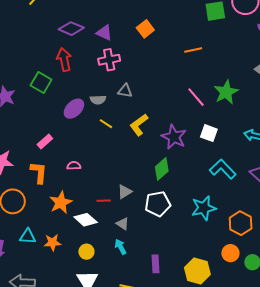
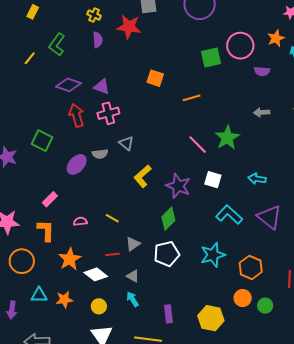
orange square: (145, 29) -> (155, 78), moved, turned -30
red arrow: (64, 60) -> (76, 115), moved
gray triangle: (125, 91) -> (126, 143), turned 35
yellow line: (106, 124) -> (112, 218), moved

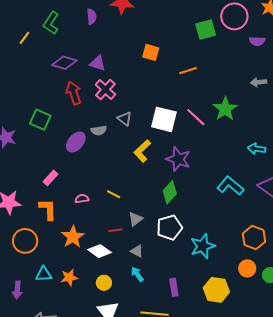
pink cross: (108, 113) -> (105, 90), turned -30
white square: (213, 180) -> (164, 119), moved, size x1.5
cyan star: (213, 255) -> (203, 246), moved

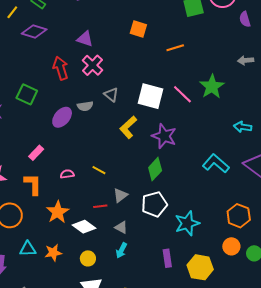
purple semicircle: (257, 41) -> (245, 19), turned 70
purple diamond: (64, 63) -> (34, 31), moved
cyan arrow: (137, 274) -> (121, 250), turned -119
purple rectangle: (174, 287) -> (167, 258), moved

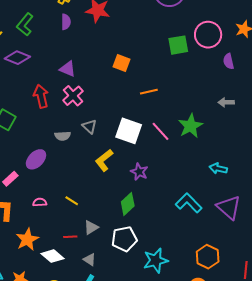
orange line: (175, 48) -> (149, 92), moved
purple ellipse: (62, 117) -> (36, 159), moved
purple star: (164, 136) -> (139, 172), size x0.7

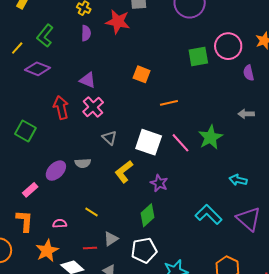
gray semicircle: (63, 136) -> (83, 163), moved
pink semicircle: (40, 202) -> (60, 223), moved

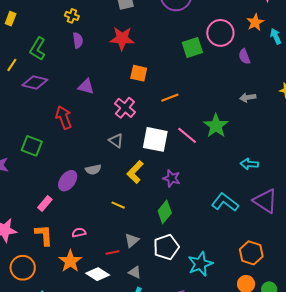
red star: (118, 22) -> (122, 38), moved
pink cross: (93, 107) -> (125, 108), moved
yellow line: (91, 212) -> (118, 205), moved

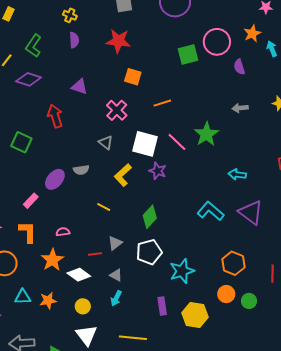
purple star: (172, 178) -> (158, 171), moved

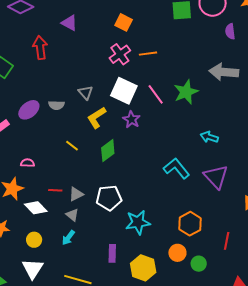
gray arrow: (240, 108) -> (224, 72), size x1.8
pink cross: (117, 110) -> (120, 54), moved
gray triangle: (106, 143) -> (86, 93), moved
green diamond: (150, 217) -> (108, 151), moved
gray triangle: (115, 243) -> (76, 194), moved

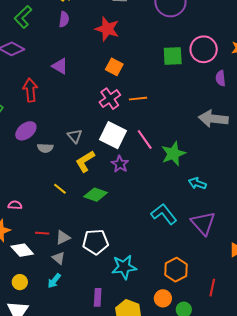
green star: (186, 92) -> (173, 154), moved
purple ellipse: (29, 110) -> (26, 131), moved
green diamond: (108, 151) -> (96, 195), turned 55

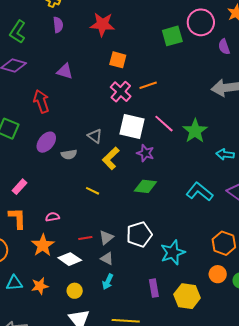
green diamond: (96, 195) -> (145, 186), moved

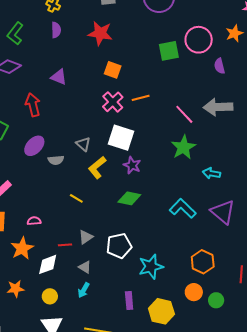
pink line: (164, 124) -> (184, 114), moved
gray triangle: (106, 237) -> (86, 237), moved
white diamond: (70, 259) -> (48, 264), turned -60

